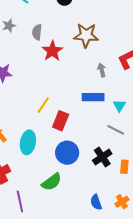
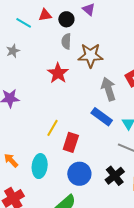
gray semicircle: (37, 32) -> (66, 41), moved
gray arrow: (102, 70) -> (108, 89), size x1.6
blue rectangle: (93, 97) -> (102, 117), turned 40

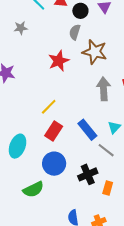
blue rectangle: (102, 117) -> (87, 130), moved
yellow line: (52, 128) -> (49, 107), moved

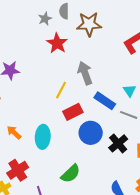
gray star: (21, 28) -> (45, 19), moved
gray arrow: (104, 89) -> (85, 73), moved
red rectangle: (54, 131) -> (73, 112), turned 48
blue circle: (54, 164) -> (91, 133), moved

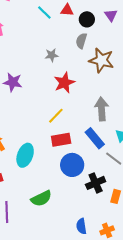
gray star: (45, 19) -> (52, 55), moved
red star: (57, 43) -> (64, 83), moved
gray arrow: (85, 73) -> (102, 109), moved

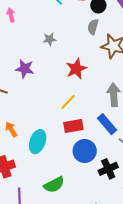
gray star: (52, 55) -> (50, 39), moved

